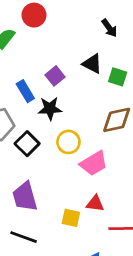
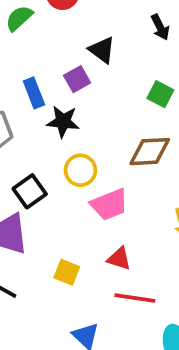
black triangle: (92, 64) -> (102, 50), moved
black square: (27, 144) -> (30, 191), moved
red triangle: (95, 203) -> (119, 259), moved

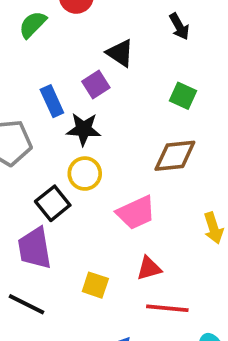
yellow circle: (80, 170) -> (85, 174), moved
red triangle: (119, 259) -> (149, 268), turned -30

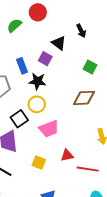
black arrow: (179, 26) -> (81, 31), moved
purple square: (96, 85) -> (45, 59), turned -32
pink trapezoid: (136, 213) -> (49, 129), moved
red line: (167, 308) -> (88, 169), moved

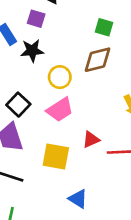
green square: (90, 67) -> (104, 27), moved
yellow circle: (37, 104) -> (60, 77), moved
yellow square: (39, 162) -> (56, 156), size x1.5

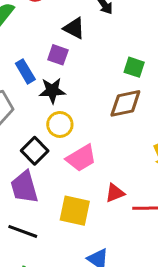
yellow circle: (60, 77) -> (60, 124), moved

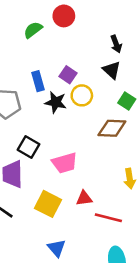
black triangle: (74, 28) -> (112, 70), moved
yellow circle: (60, 124) -> (82, 95), moved
black square: (35, 151) -> (29, 147), turned -30

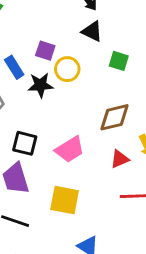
brown diamond: (112, 128) -> (114, 117), moved
red triangle: (84, 198) -> (120, 159), moved

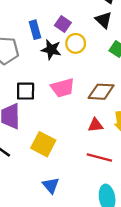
black square: (25, 143) -> (26, 91), turned -30
pink trapezoid: (70, 149) -> (63, 88), moved

